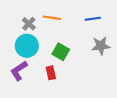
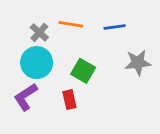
blue line: (93, 19) -> (115, 27), moved

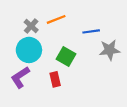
orange line: (71, 24) -> (56, 19), turned -30
blue line: (115, 27) -> (91, 31), moved

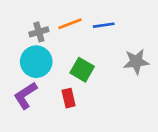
gray cross: (31, 26) -> (39, 32), turned 32
blue line: (91, 31) -> (104, 25), moved

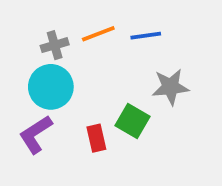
gray star: (136, 62) -> (170, 87), moved
green square: (82, 70) -> (132, 121), moved

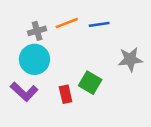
gray star: (170, 87) -> (130, 59), moved
purple L-shape: (36, 134) -> (24, 92), turned -104

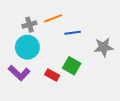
blue line: (99, 24) -> (73, 33), moved
red rectangle: (66, 94) -> (52, 75), turned -48

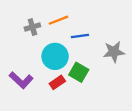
cyan circle: (27, 47) -> (55, 56), moved
red rectangle: (52, 75) -> (57, 82), turned -64

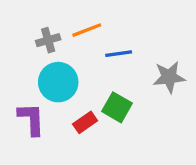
cyan circle: (55, 56) -> (58, 82), moved
purple L-shape: (21, 80) -> (31, 119), turned -135

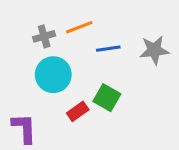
gray star: (169, 77) -> (154, 50), moved
purple L-shape: (31, 119) -> (24, 128), moved

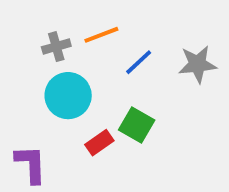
blue line: (108, 49) -> (139, 62), turned -35

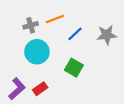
red rectangle: (99, 143) -> (40, 89), moved
purple L-shape: (31, 164) -> (17, 89), turned 50

